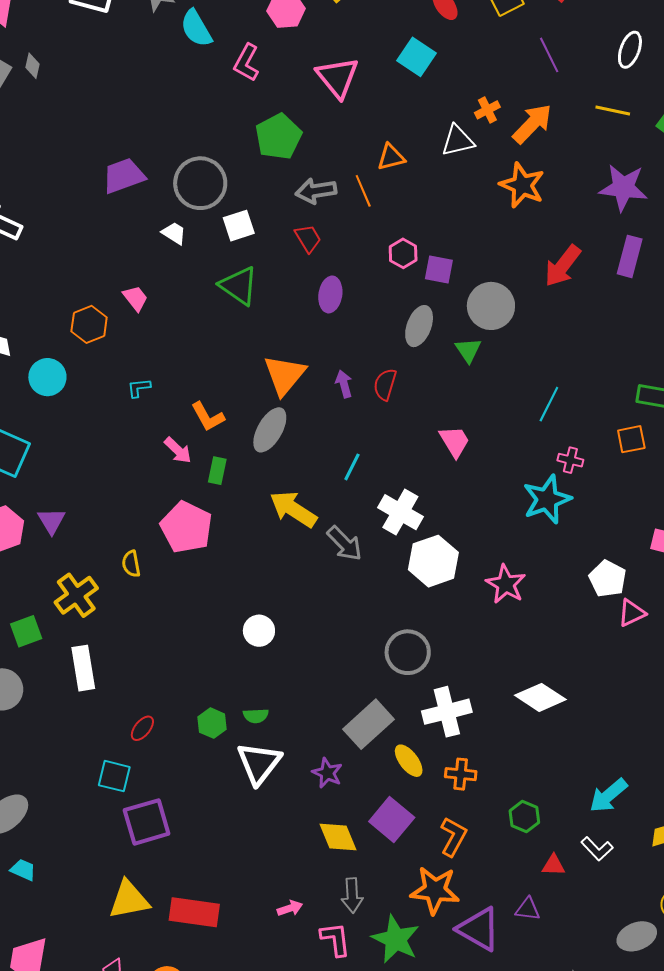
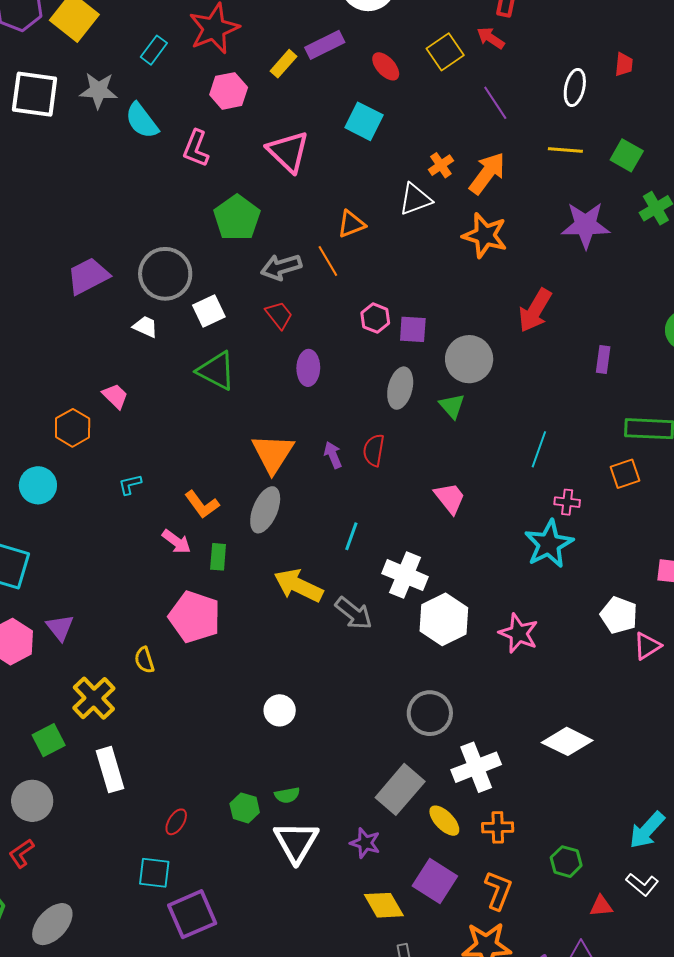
purple rectangle: (630, 256) -> (603, 360), moved, size x0.7

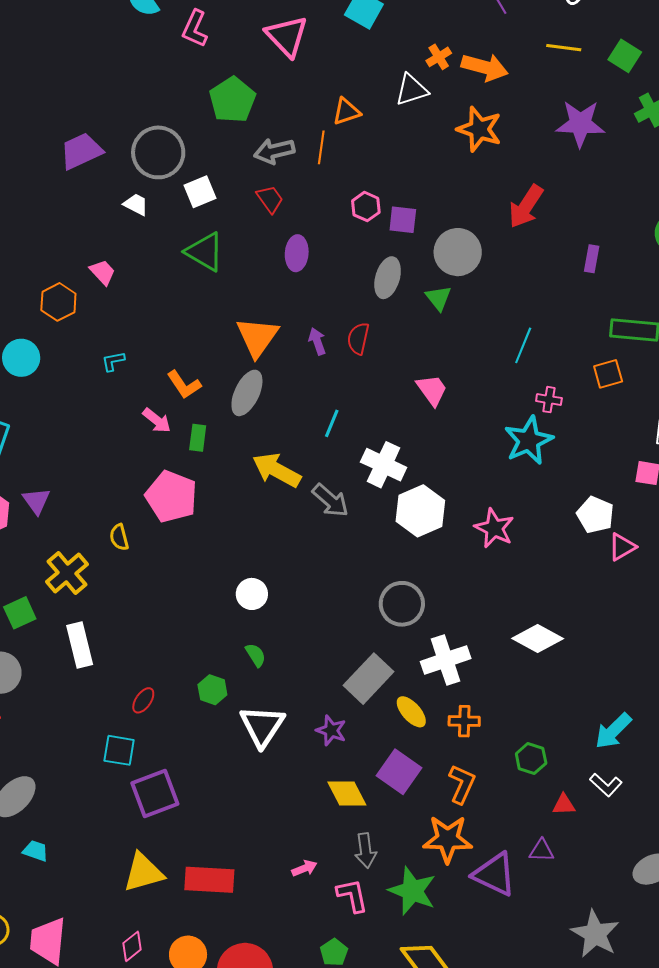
orange arrow: (487, 173) -> (485, 67), turned 66
orange line: (328, 261) -> (321, 147), turned 36
green semicircle: (287, 795) -> (256, 655), moved, turned -115

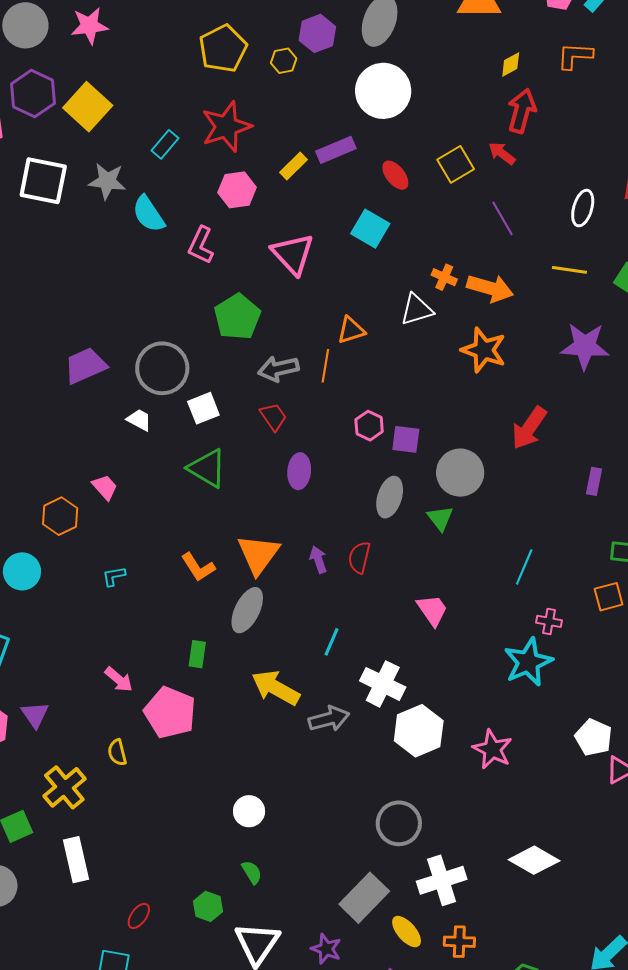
orange cross: (439, 57) -> (444, 277), turned -35
orange L-shape: (184, 385) -> (198, 567), moved
pink arrow: (157, 420) -> (119, 679), moved
gray arrow: (330, 500) -> (329, 719), turned -57

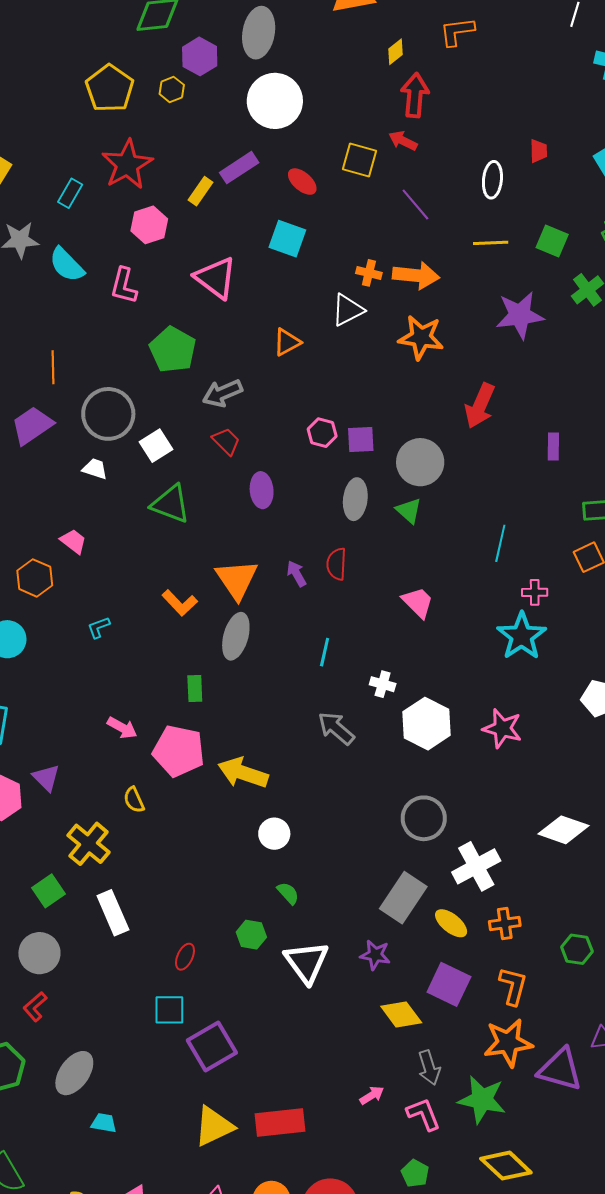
yellow square: (456, 164) -> (360, 160), turned -33
orange line: (325, 366) -> (53, 367), moved
white cross: (383, 684) -> (383, 684), size x0.6
yellow arrow: (276, 688) -> (243, 773), moved
gray arrow: (329, 719) -> (336, 728), turned -114

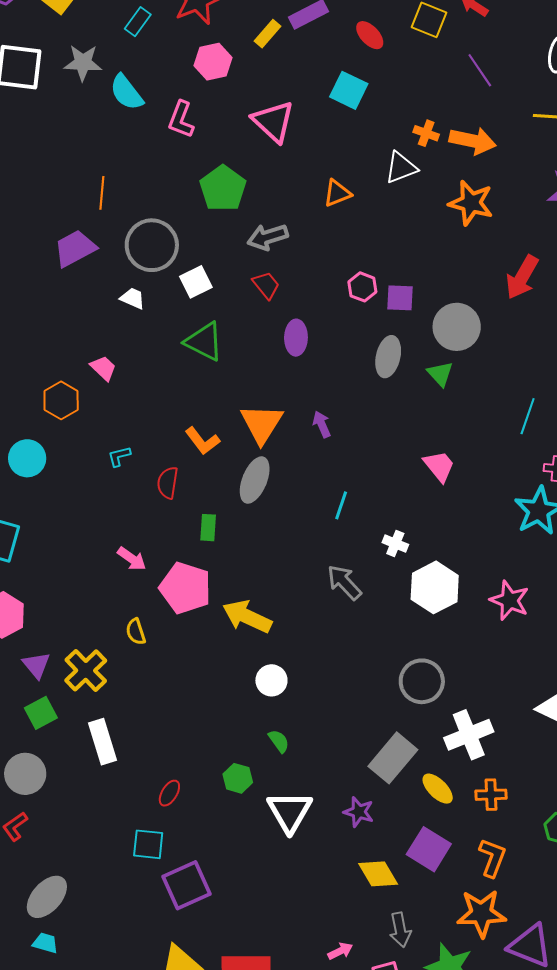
red semicircle: (337, 564) -> (168, 483), moved
purple triangle: (46, 778) -> (36, 665), moved
cyan trapezoid: (104, 1123) -> (45, 943), moved

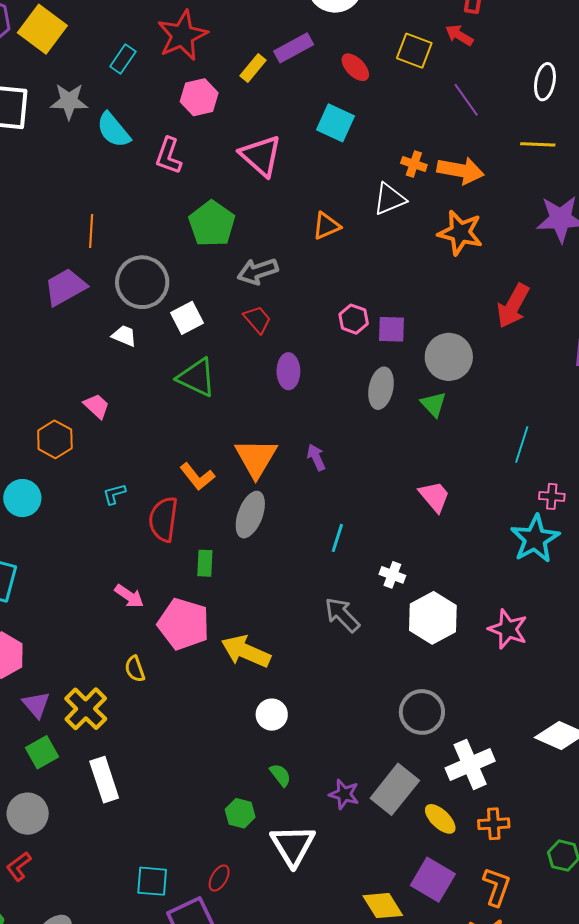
red semicircle: (168, 483) -> (163, 519), size x1.4
red ellipse: (169, 793) -> (219, 878), moved
purple star: (359, 812) -> (344, 794), moved

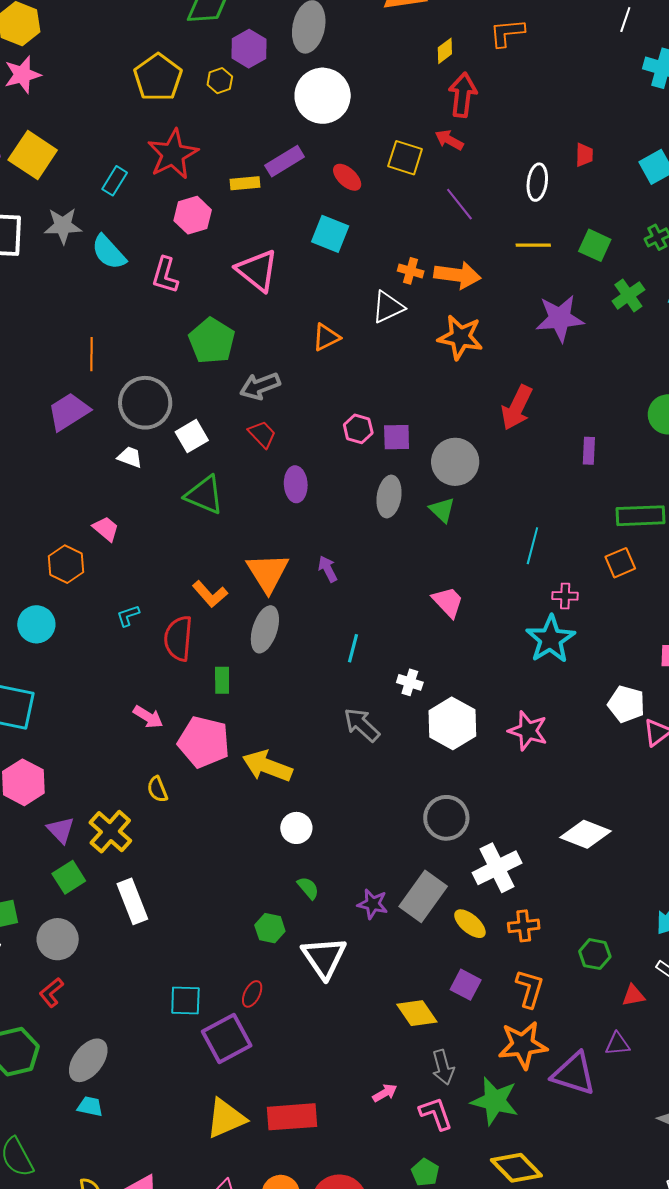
yellow rectangle: (253, 68) -> (245, 183), turned 48
purple square: (433, 880) -> (466, 985), size x0.7

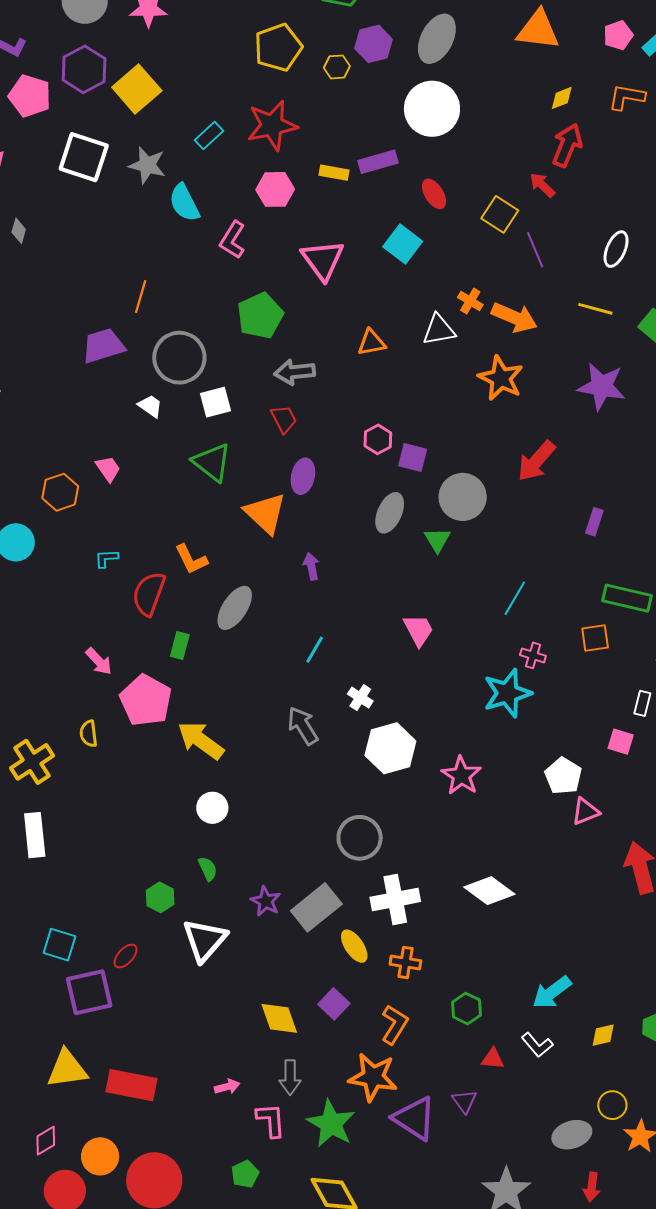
yellow square: (405, 158) -> (500, 214), moved
orange triangle: (268, 573) -> (265, 513), moved, turned -30
purple triangle: (617, 1044) -> (464, 1101), turned 44

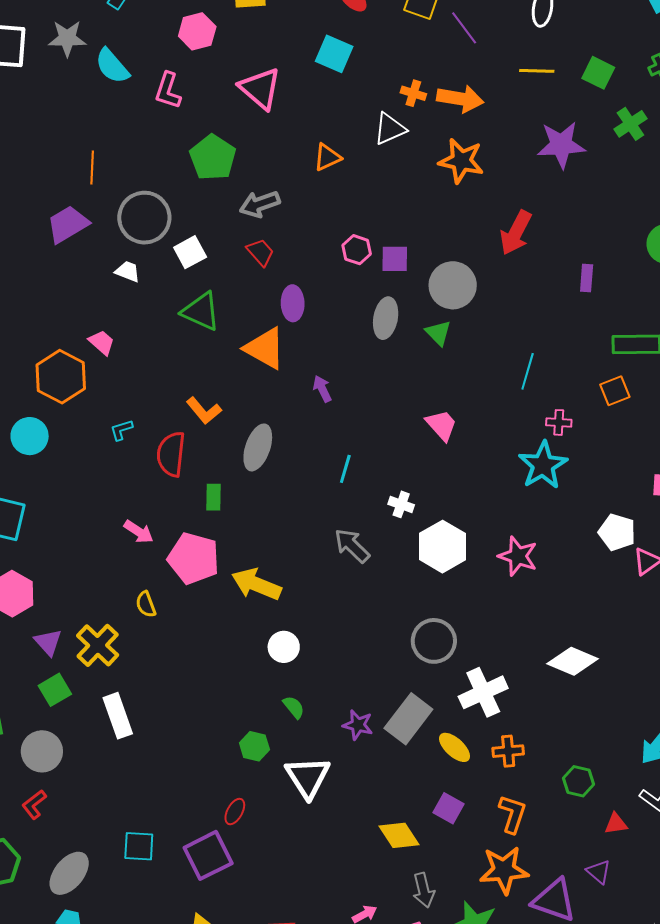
orange hexagon: (60, 492) -> (61, 377), size x1.4
cyan square: (60, 945) -> (139, 846), moved

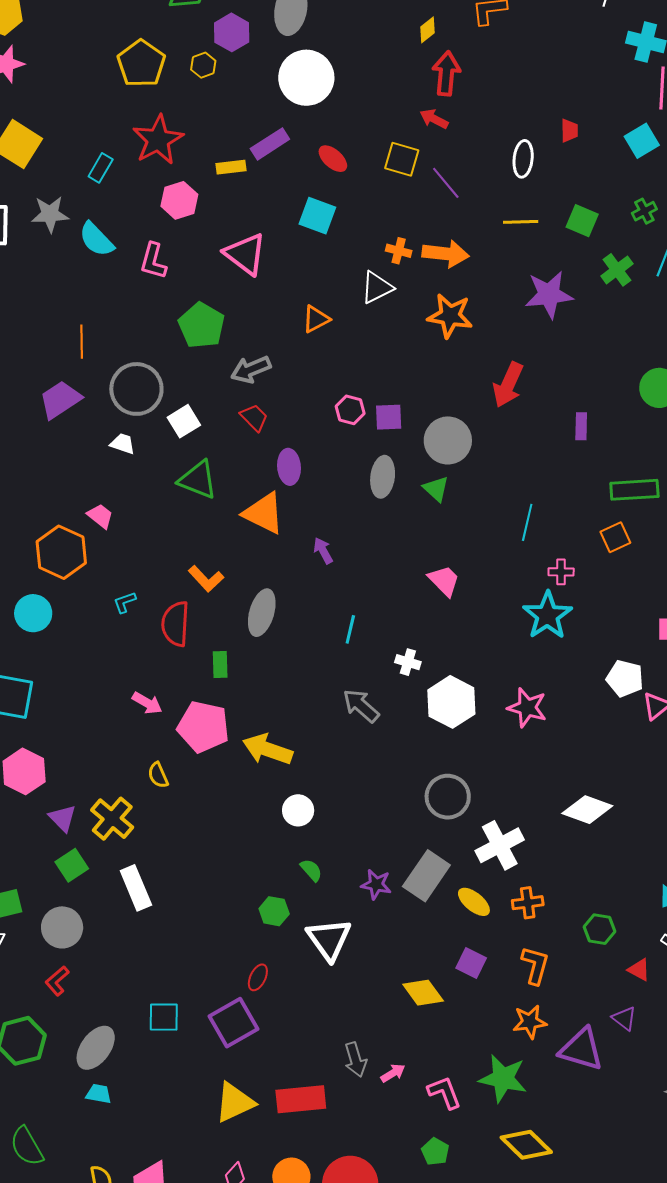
red triangle: (616, 824) -> (639, 970), turned 40
orange star: (504, 870) -> (530, 1022), size x0.7
gray arrow: (424, 890) -> (355, 1060), moved

